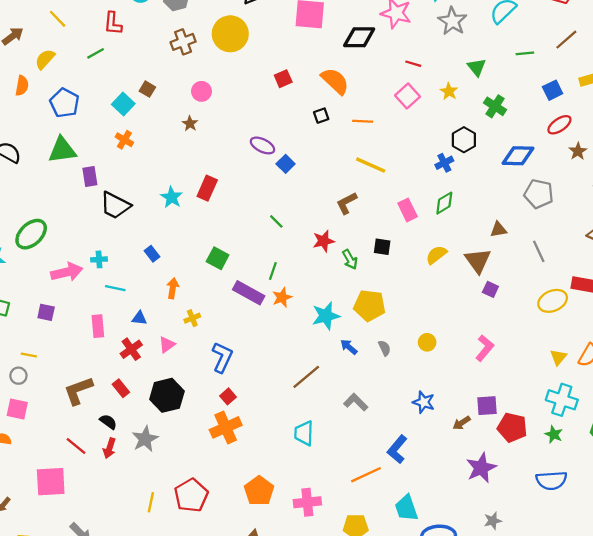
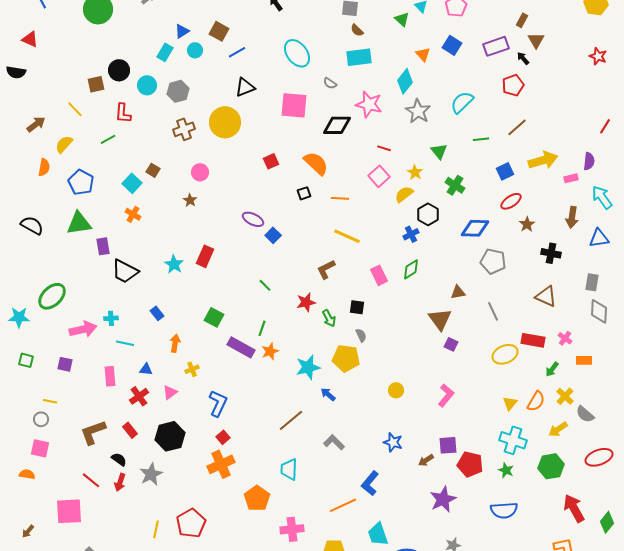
yellow semicircle: (436, 255) -> (404, 194), moved
gray semicircle: (385, 348) -> (361, 335), moved
orange pentagon: (259, 491) -> (257, 498), moved

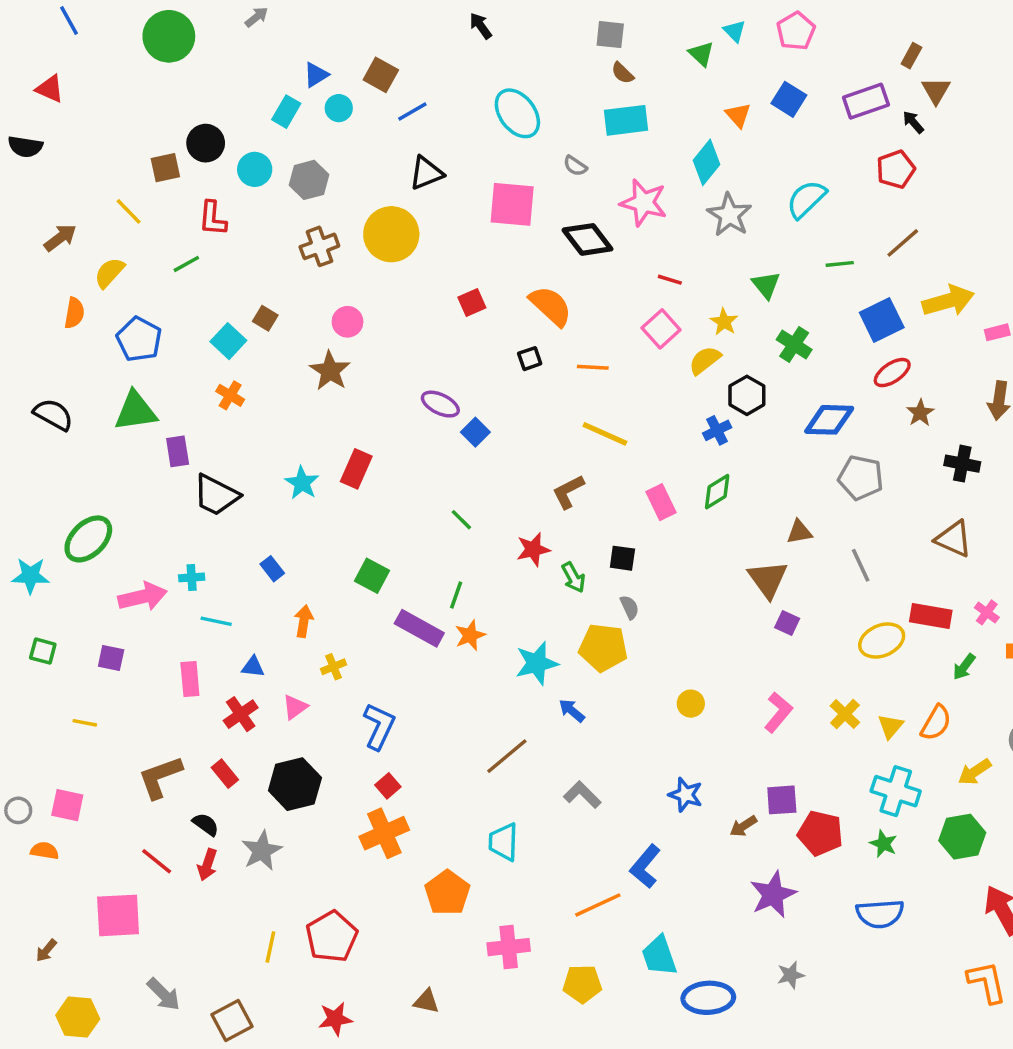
black diamond: (337, 125) -> (587, 239), turned 52
blue square: (505, 171) -> (882, 320), size x1.4
brown star: (190, 200) -> (330, 371), size x1.6
yellow cross: (565, 396) -> (845, 714), moved
gray circle: (41, 419) -> (18, 810), moved

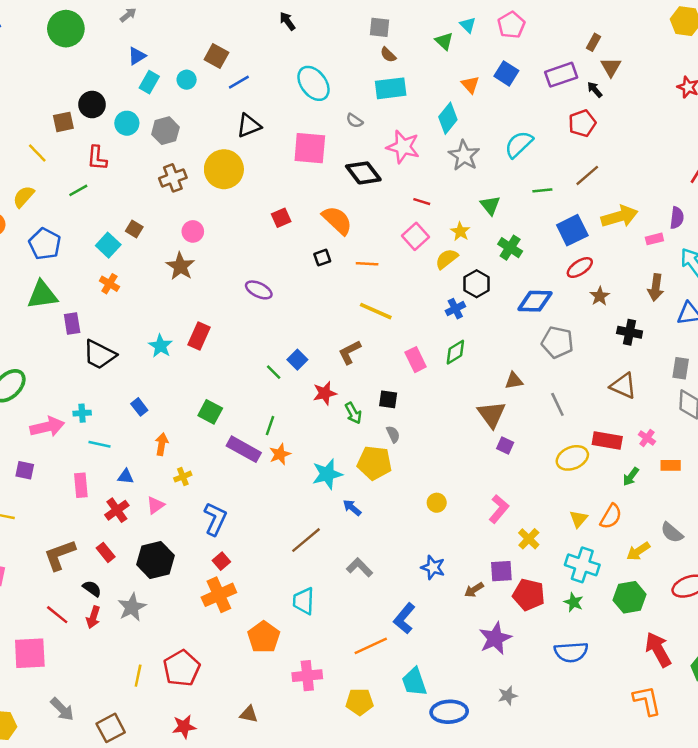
blue triangle: (316, 75) -> (137, 56), moved
blue square: (475, 432) -> (297, 360), moved
yellow cross: (845, 714) -> (529, 539), moved

